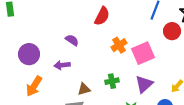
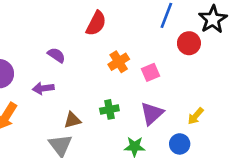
pink square: (143, 53) -> (151, 72), size x0.6

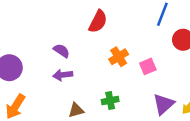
purple arrow: (43, 88) -> (63, 75), moved
purple triangle: (152, 113) -> (164, 104), moved

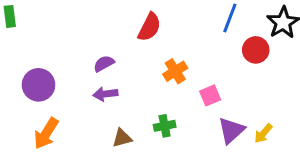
purple semicircle: (62, 51) -> (104, 64), turned -63
pink square: (148, 66) -> (210, 95), moved

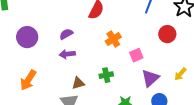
red circle: (256, 50) -> (167, 34), moved
purple circle: (39, 85) -> (27, 37), moved
yellow arrow: (263, 133) -> (180, 74), moved

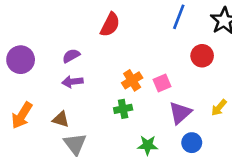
orange cross: (113, 39) -> (132, 80), moved
brown triangle: (78, 83) -> (61, 119), moved, turned 32

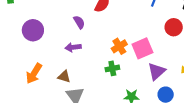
purple semicircle: (71, 56) -> (79, 22), moved, turned 88
pink square: (162, 83) -> (142, 48), size x1.5

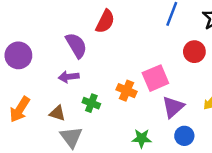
purple semicircle: (79, 22) -> (76, 45), size x1.5
orange cross: (119, 46) -> (127, 91), moved, turned -35
green cross: (112, 68) -> (91, 103), moved, turned 32

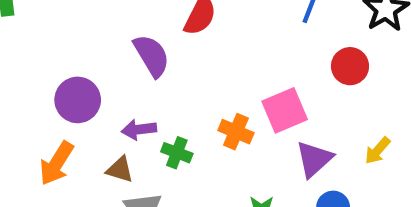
purple circle: (18, 55) -> (78, 100), moved
purple arrow: (69, 77) -> (139, 129), moved

